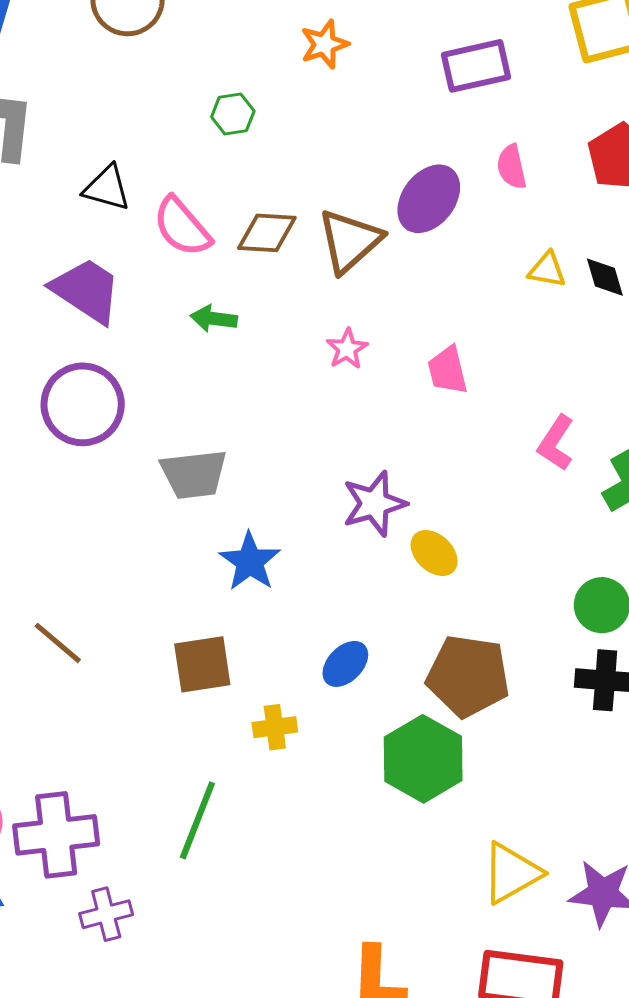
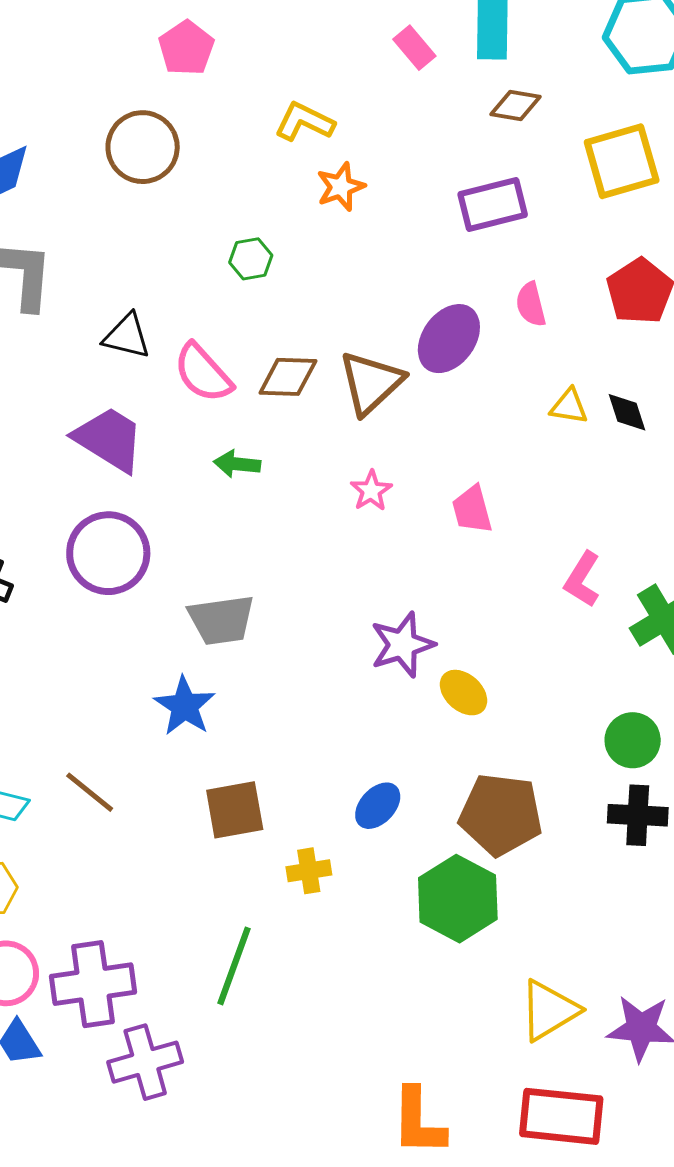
blue star: (250, 562) -> (185, 706), moved
purple cross: (106, 914) -> (145, 1062), size x1.4

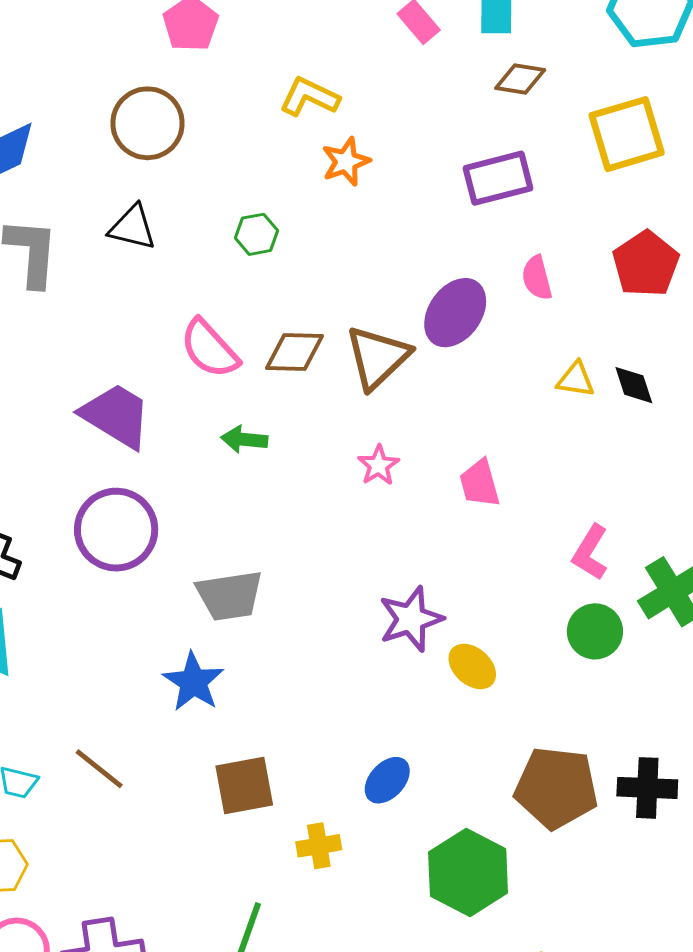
black triangle: (127, 336) -> (132, 227), moved
green circle: (633, 740) -> (595, 631), moved
brown pentagon: (501, 814) -> (556, 788), moved

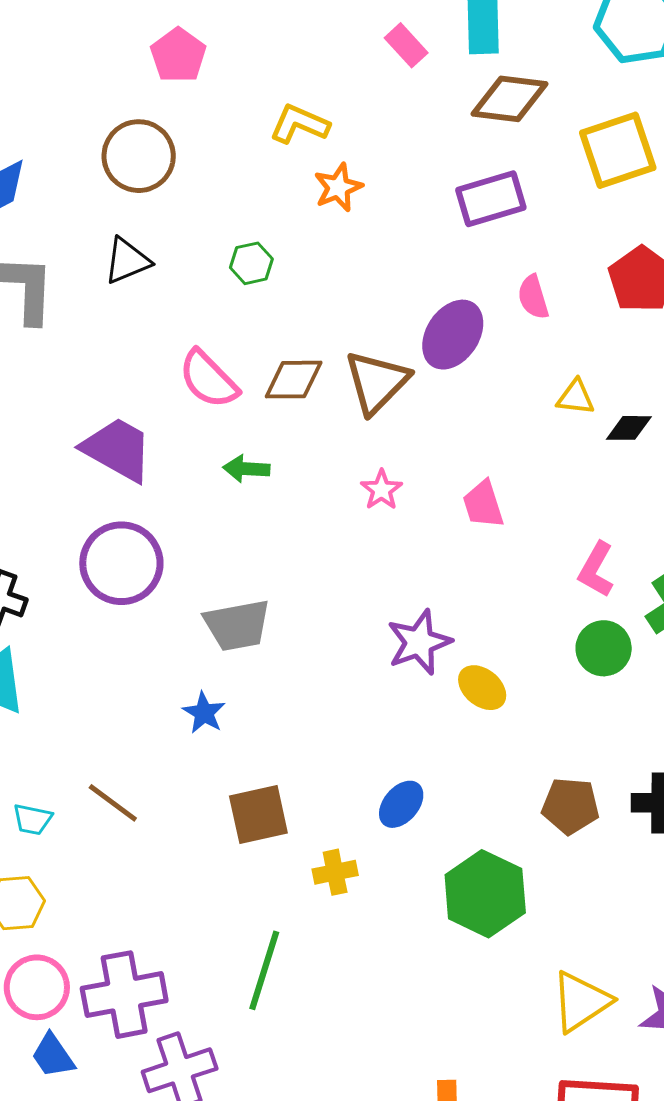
brown diamond: (520, 79) -> (509, 99), size x1.5
black triangle: (132, 227) -> (127, 261), turned -34
black diamond: (634, 385) -> (629, 428), moved, turned -69
blue star: (193, 682) -> (204, 713), size x0.7
brown pentagon: (556, 788) -> (570, 806), size x0.7

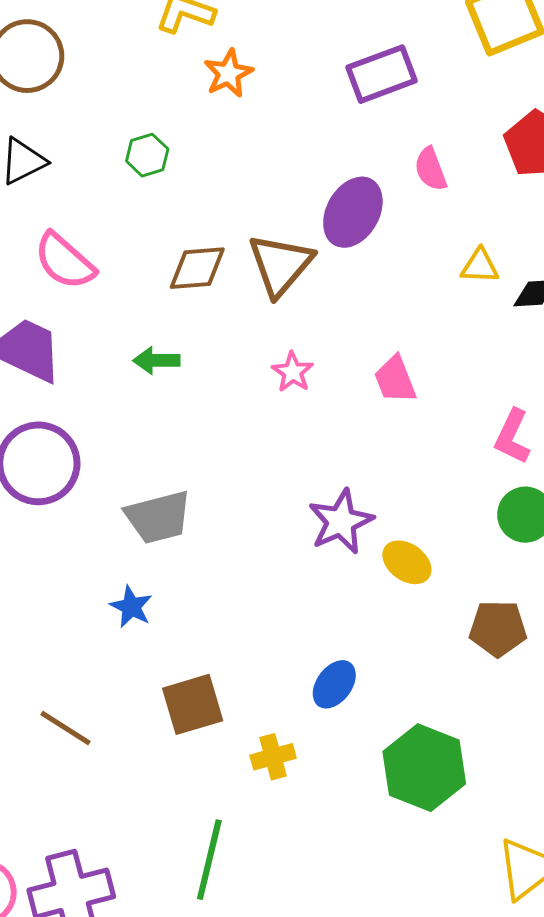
pink semicircle: (208, 379) -> (65, 261), moved
brown line: (113, 803) -> (65, 728), moved
brown pentagon: (570, 806) -> (498, 628), moved

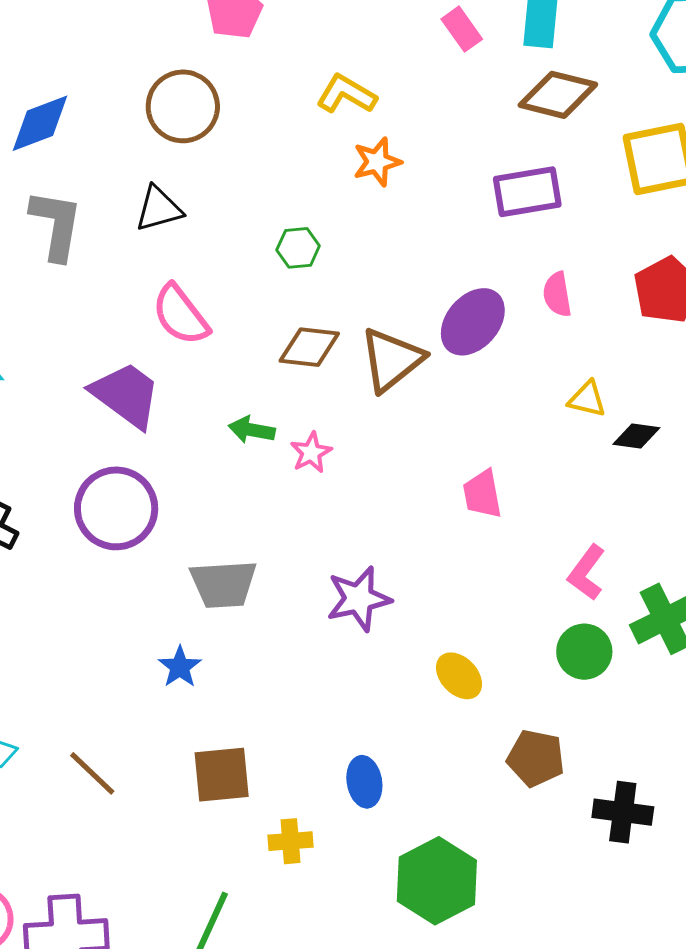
green hexagon: (147, 155) -> (298, 248), moved
pink star: (293, 372) -> (311, 453), moved
purple star: (341, 522) -> (359, 599), moved
blue ellipse: (334, 684) -> (364, 782), turned -57

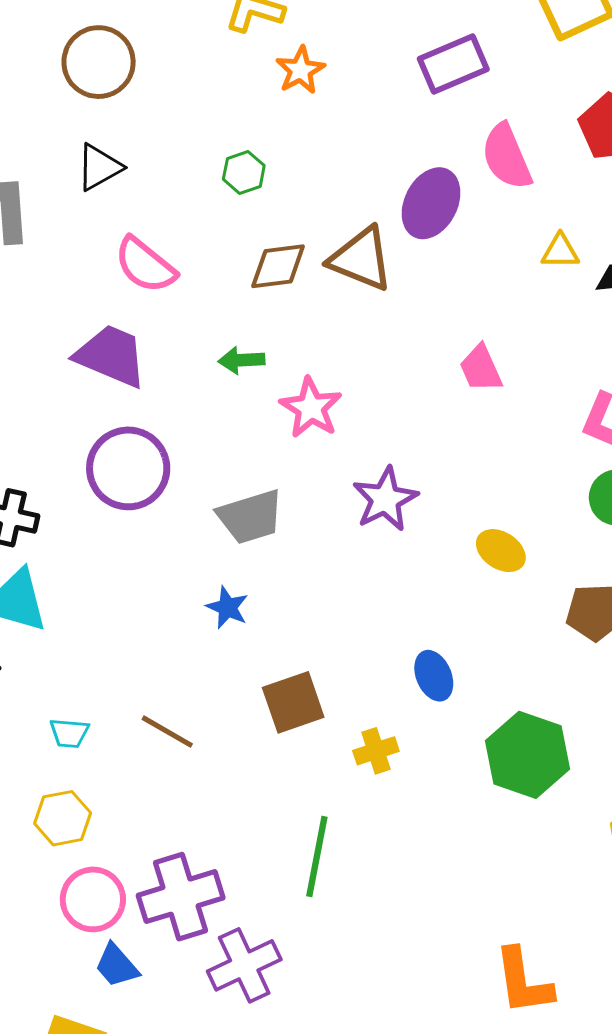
pink semicircle: (557, 294) -> (507, 157), size x1.5
brown triangle: (392, 360) -> (361, 259), turned -46
pink star: (311, 453) -> (311, 408), moved, size x1.5

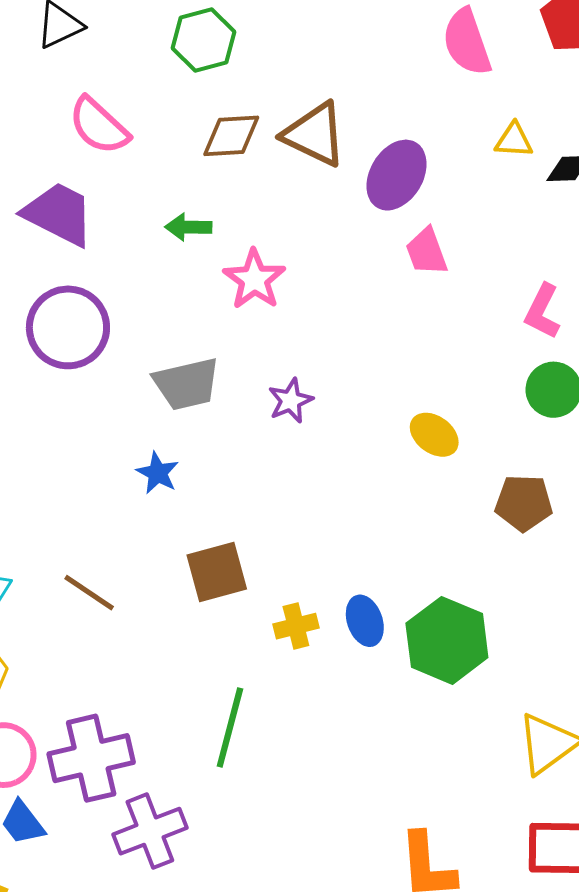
green hexagon: (244, 172) -> (203, 40), size x1.5
purple ellipse: (431, 203) -> (397, 175), moved
purple star: (385, 499) -> (291, 401), moved, size x0.7
blue ellipse: (434, 676) -> (365, 621), moved

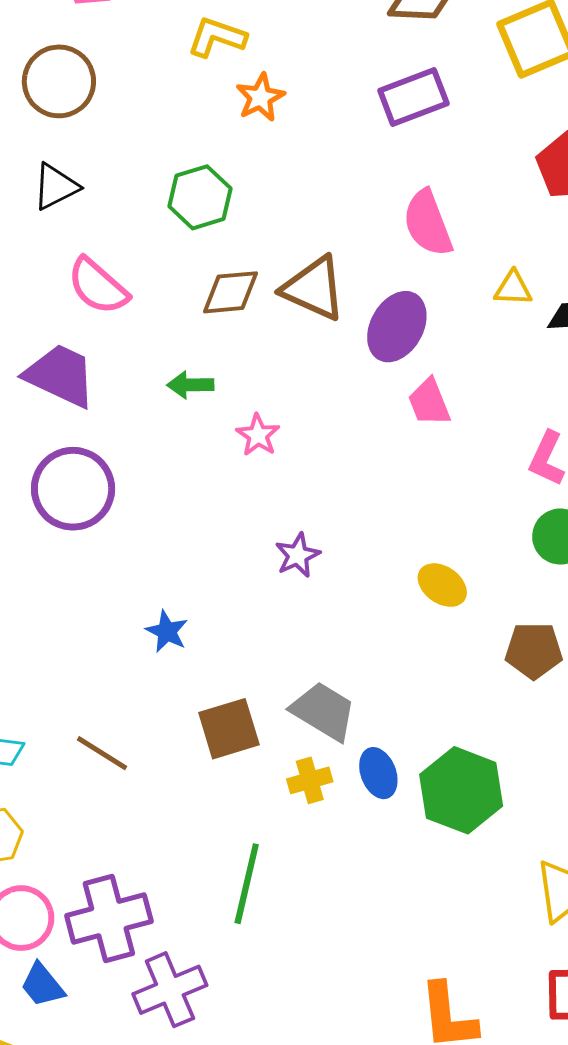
pink semicircle: (467, 42) -> (428, 223), moved
pink star: (254, 279) -> (258, 435), size x0.7
gray trapezoid: (187, 384) -> (324, 711), moved, turned -134

